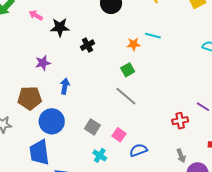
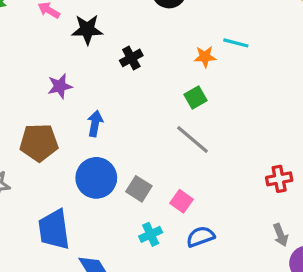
blue circle: (52, 121) -> (96, 178), moved
blue semicircle: (138, 150) -> (201, 237), moved
cyan cross: (100, 155) -> (151, 234), turned 32

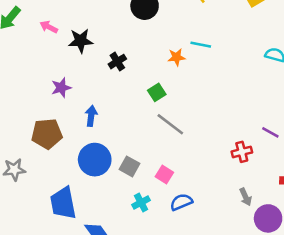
green square: (195, 98) -> (157, 92), moved

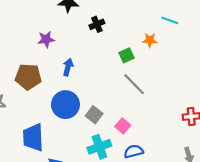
orange star: (177, 57) -> (150, 40), moved
cyan cross: (141, 202) -> (99, 147), size x1.5

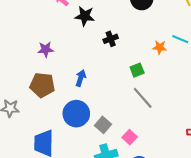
purple star: (46, 39) -> (46, 49), moved
orange star: (150, 40) -> (160, 47), moved

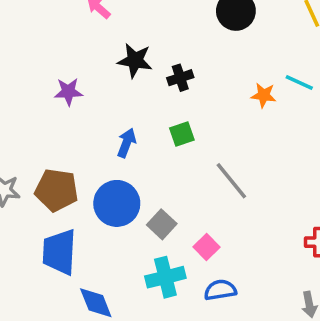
black star: (85, 16) -> (135, 60), moved
green square: (137, 70) -> (182, 134), moved
brown pentagon: (42, 85) -> (57, 190), moved

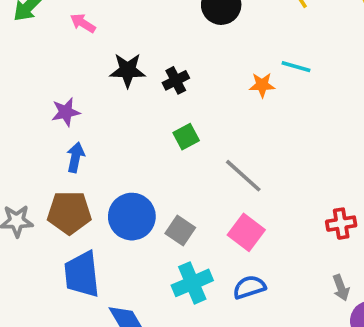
blue arrow: (127, 143) -> (76, 157), moved
pink square: (207, 247) -> (246, 232), moved, size x1.4

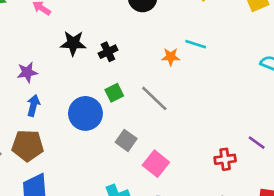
gray line: (243, 176) -> (154, 98), moved
blue circle: (132, 217) -> (85, 113), moved
gray square: (180, 230) -> (126, 140), moved

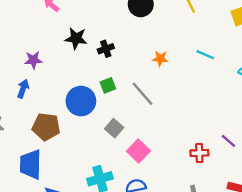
cyan line: (196, 44) -> (205, 55), moved
blue arrow: (33, 105) -> (23, 89), moved
brown pentagon: (28, 146) -> (46, 127), moved

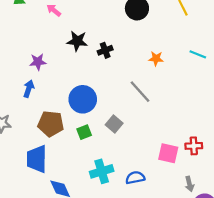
green square: (108, 85) -> (84, 132), moved
pink square: (138, 151) -> (168, 153), moved, turned -30

